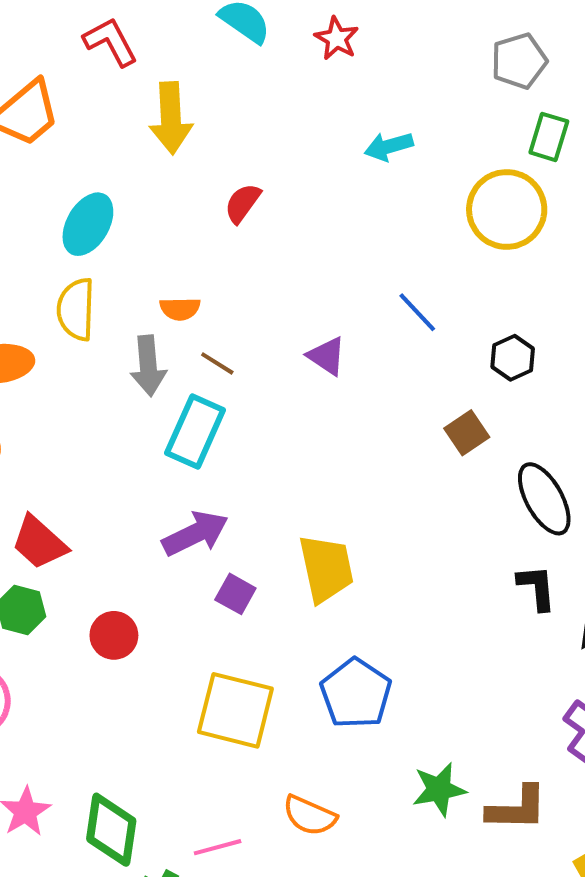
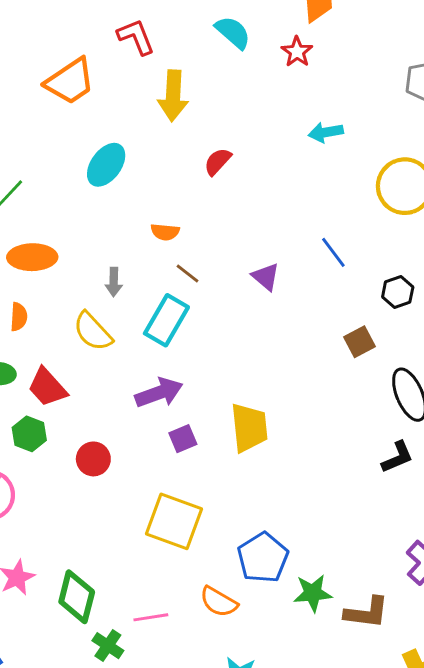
yellow semicircle: (76, 309) -> (93, 332), moved, turned -51
gray arrow: (148, 366) -> (114, 282), moved, size x0.7
black L-shape: (537, 588) -> (397, 457), turned 66
purple square: (235, 594) -> (183, 439), turned 32
blue pentagon: (356, 693) -> (263, 558), moved

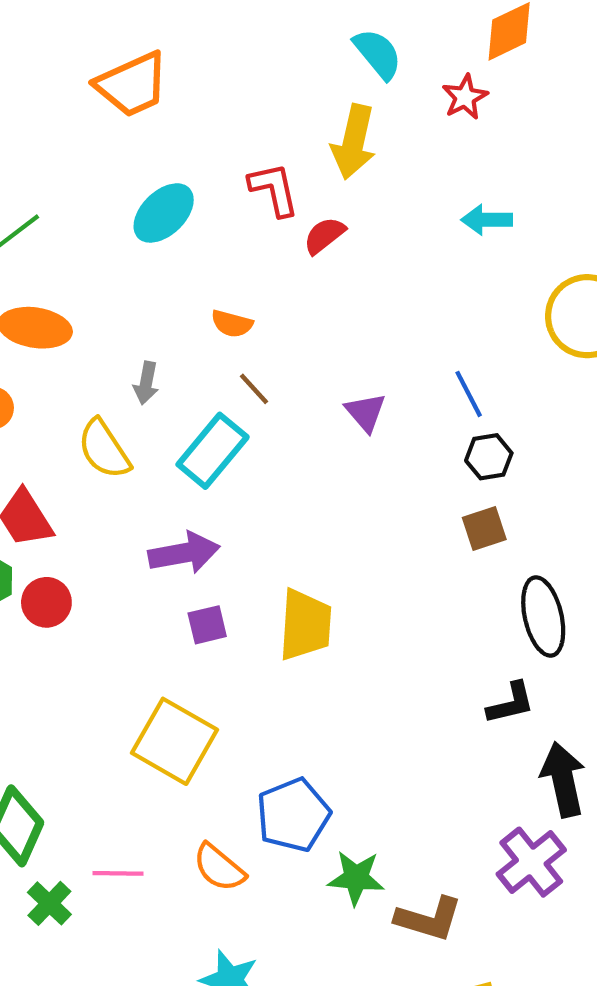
red L-shape: (136, 37) -> (274, 189), moved
yellow arrow: (173, 96) -> (354, 142), moved
black hexagon: (398, 292) -> (489, 457), moved
red circle: (93, 459) -> (46, 602), moved

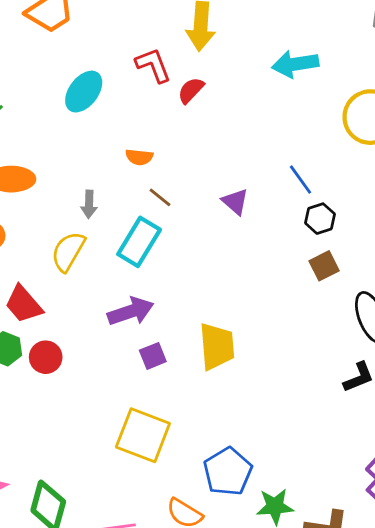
cyan arrow: (487, 220) -> (295, 64), size x1.4
yellow semicircle: (104, 449) -> (68, 251), turned 72

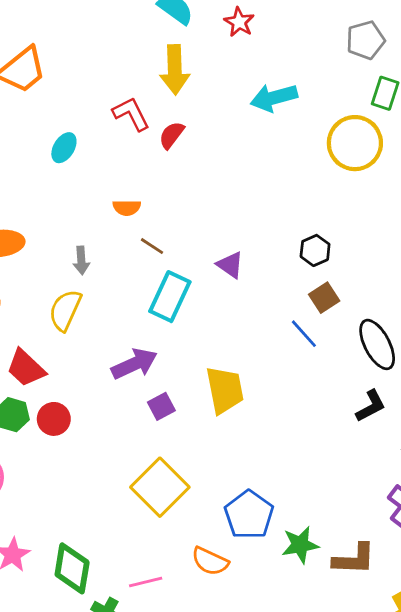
cyan ellipse: (84, 92) -> (64, 148), size x0.7
blue line: (301, 180) -> (304, 334), moved
purple triangle: (235, 202) -> (230, 265), moved
cyan rectangle: (139, 242) -> (170, 297), moved
yellow square: (143, 435) -> (160, 487), turned 30

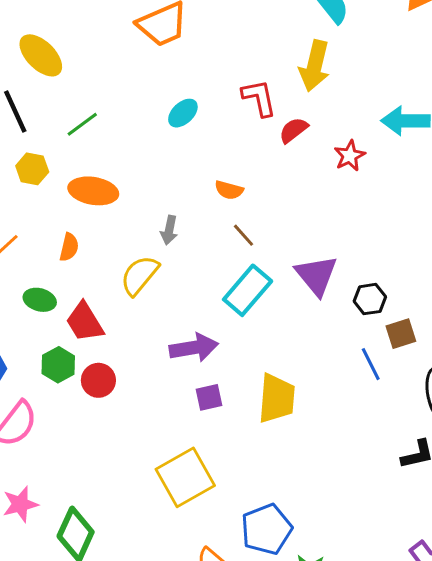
red star: (239, 22) -> (350, 156), moved
black hexagon: (315, 250) -> (370, 299), moved
purple triangle: (230, 265) -> (316, 275), size x1.5

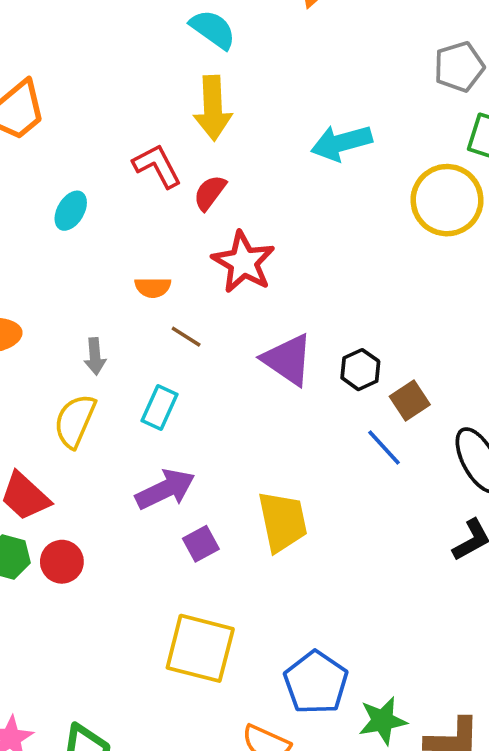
red star: (350, 156) -> (243, 262), moved, size x1.6
cyan rectangle: (248, 290) -> (159, 407), moved, size x0.7
yellow square: (185, 477) -> (200, 648), turned -30

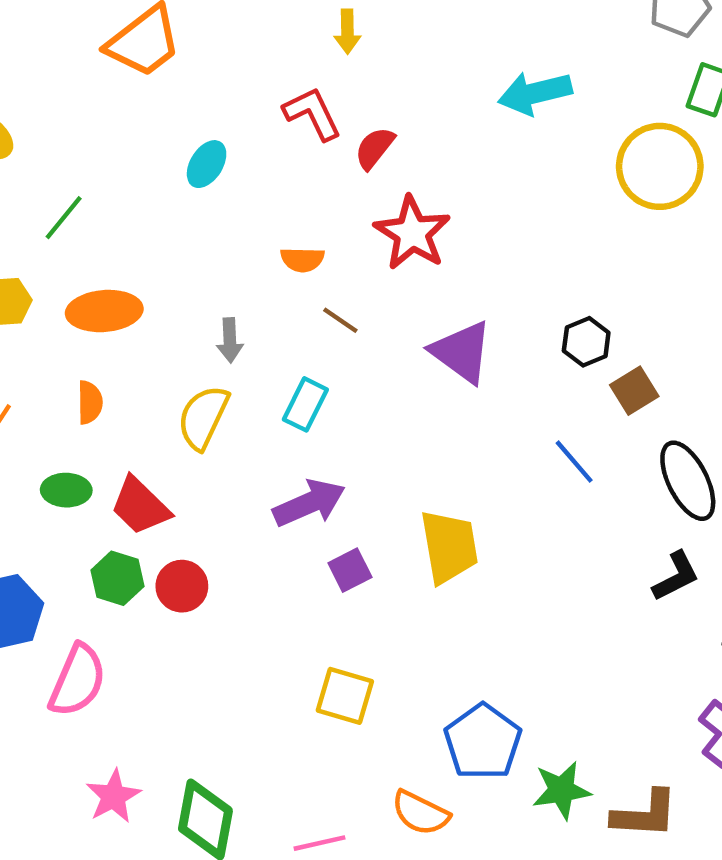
yellow arrow: (213, 108) -> (347, 32), moved, size x0.6
black hexagon: (360, 370) -> (586, 342), moved
brown square: (410, 401) -> (634, 391), moved
yellow square: (200, 648) -> (345, 696), size x0.7

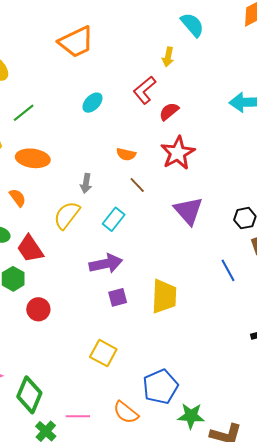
red L-shape: (312, 114) -> (145, 90), turned -116
orange semicircle: (90, 402) -> (18, 198), turned -48
red circle: (182, 586) -> (38, 309), moved

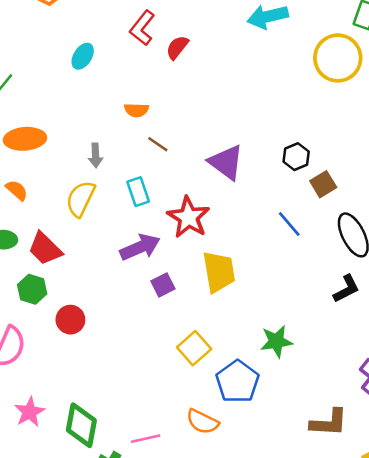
red star: (178, 153) -> (188, 217), moved
cyan rectangle: (114, 219) -> (138, 192), turned -45
yellow square: (103, 353) -> (194, 348), moved, turned 32
green star: (191, 416) -> (276, 341), moved

